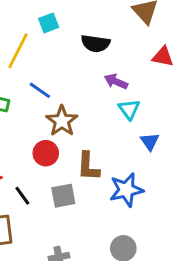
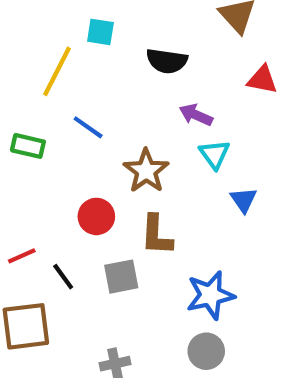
cyan square: (49, 23) -> (100, 32), turned 30
brown star: (62, 121) -> (146, 171), moved
blue star: (126, 190) -> (210, 295), moved

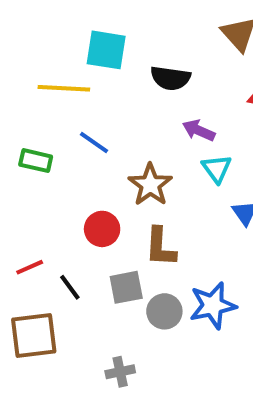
cyan square: (100, 32) -> (106, 50), size x1.5
yellow line: (57, 71) -> (64, 88), turned 66
gray circle: (206, 351) -> (164, 311), moved

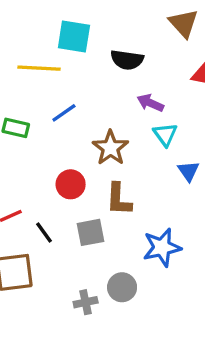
blue line: (94, 142) -> (64, 113), turned -70
gray circle: (164, 311) -> (122, 287), moved

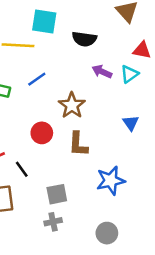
cyan triangle: (165, 135) -> (129, 74), moved, turned 30
gray square: (90, 232) -> (57, 194), moved
gray circle: (122, 287) -> (107, 233), moved

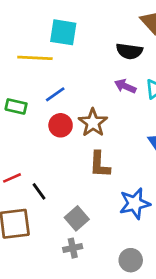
black semicircle: (84, 39) -> (129, 51), moved
red circle: (42, 133) -> (61, 125), moved
gray square: (57, 194) -> (77, 218), turned -30

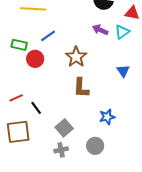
red circle: (61, 125) -> (35, 59), moved
blue star: (135, 204) -> (107, 117), size x0.7
gray circle: (131, 260) -> (95, 146), moved

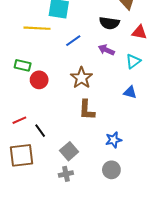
cyan triangle: (122, 32) -> (133, 61), moved
blue line: (48, 36) -> (73, 41), moved
blue triangle: (123, 71) -> (130, 92), turned -40
gray circle: (95, 146) -> (111, 170), moved

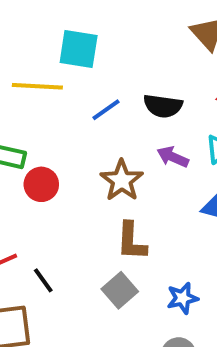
black semicircle: (109, 23) -> (163, 106), moved
purple arrow: (106, 50) -> (173, 157), moved
gray square: (69, 151) -> (120, 290), moved

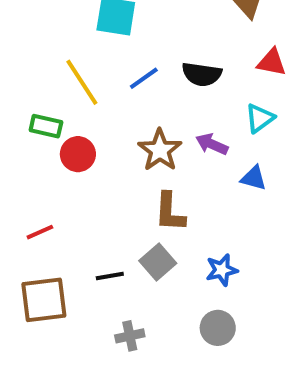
yellow line: (37, 86) -> (82, 82), moved, turned 54
purple arrow: (173, 157) -> (212, 144), moved
black line: (43, 280) -> (110, 276), moved, turned -64

